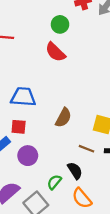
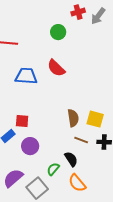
red semicircle: (55, 52) -> (56, 68), moved
blue trapezoid: (23, 97) -> (26, 76), moved
brown semicircle: (63, 118) -> (73, 118), moved, turned -36

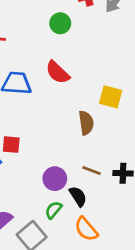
brown semicircle: (73, 118) -> (86, 123), moved
yellow square: (95, 119) -> (111, 97), moved
purple circle: (30, 146) -> (55, 179), moved

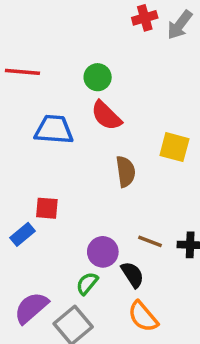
green circle: (60, 23) -> (98, 77), moved
brown semicircle: (86, 123) -> (126, 172), moved
green semicircle: (53, 210) -> (87, 283), moved

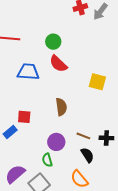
brown semicircle: (126, 172) -> (61, 107), moved
black semicircle: (133, 275) -> (87, 155), moved
green semicircle: (87, 283) -> (47, 160), turned -56

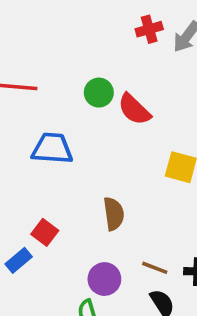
red semicircle: (58, 64) -> (134, 109), moved
red square: (24, 117) -> (45, 232), turned 32

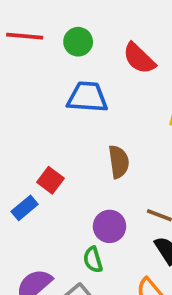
green circle: (99, 93) -> (78, 42), moved
blue trapezoid: (52, 149) -> (87, 97), moved

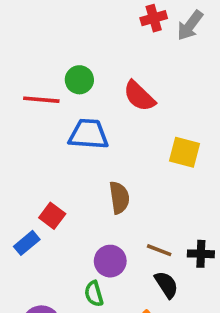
red line: (25, 36) -> (41, 100), moved

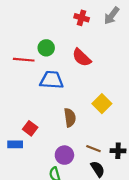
red cross: (154, 18) -> (82, 18), moved, turned 32
yellow square: (185, 152) -> (102, 104), moved, turned 30
blue rectangle: (27, 243) -> (15, 144), turned 40

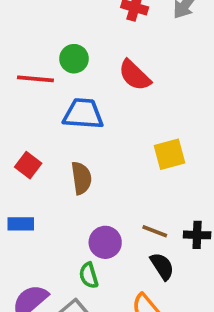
yellow square: (102, 104) -> (169, 154), turned 30
brown semicircle: (70, 118) -> (81, 178), moved
red square: (30, 128) -> (28, 165), moved

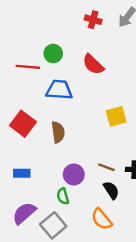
red square: (28, 165) -> (23, 124), size x1.5
blue rectangle: (21, 224) -> (22, 173), moved

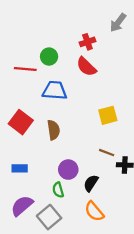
red cross: (93, 20) -> (87, 42), moved, turned -35
brown line: (106, 167) -> (107, 153), moved
black semicircle: (111, 190) -> (91, 183), moved, turned -114

